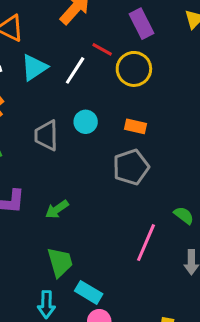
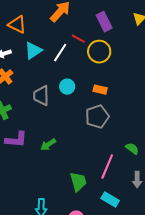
green trapezoid: (60, 262) -> (78, 182), moved
cyan rectangle: (89, 292) -> (110, 200), moved

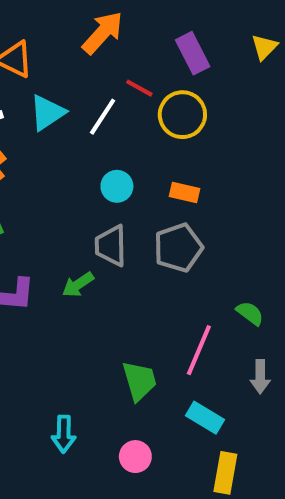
gray trapezoid: (41, 96) -> (111, 246), moved
green arrow: (48, 145) -> (78, 285), moved

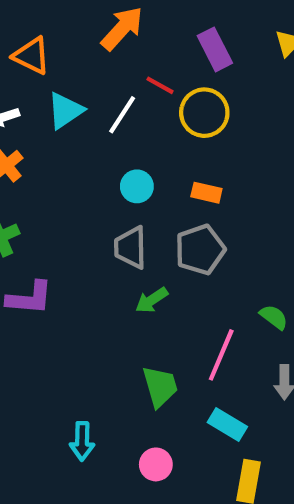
green arrow: (78, 285) -> (152, 300), moved

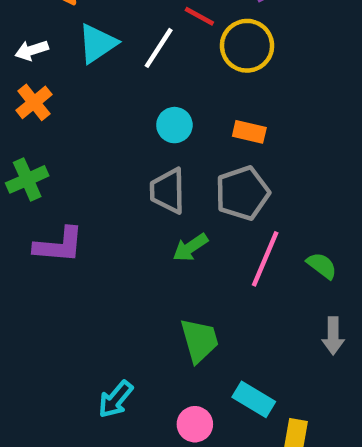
pink line: (221, 355) -> (265, 259), moved
cyan rectangle: (227, 424) -> (254, 399), moved
cyan arrow: (82, 441) -> (116, 399), turned 39

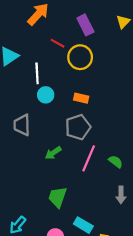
white line: (159, 48) -> (37, 73), moved, turned -36
gray trapezoid: (168, 191) -> (22, 125), moved
green trapezoid: (199, 340) -> (57, 197), turned -145

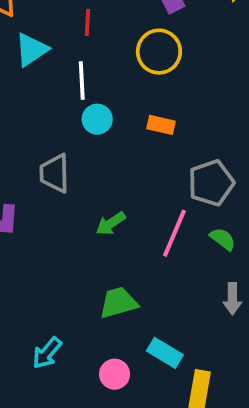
red line: (57, 43) -> (88, 23), moved, turned 64
gray pentagon: (78, 127) -> (211, 183), moved
green trapezoid: (57, 197) -> (118, 303), turned 55

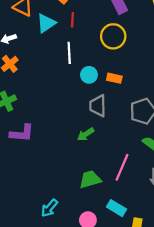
cyan triangle: (31, 50) -> (46, 23), moved
cyan circle: (97, 119) -> (89, 75), moved
gray trapezoid: (55, 173) -> (98, 106), moved
pink line: (174, 233) -> (122, 167), moved

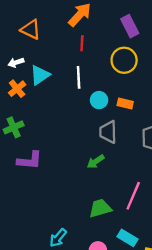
cyan triangle: (46, 23) -> (40, 75), moved

